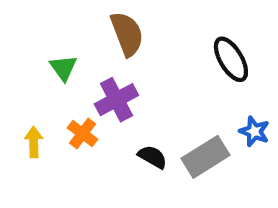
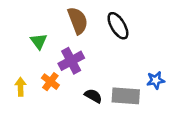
black ellipse: (231, 59) -> (118, 26), moved
blue star: (254, 131) -> (156, 80), turned -30
gray rectangle: (206, 157) -> (126, 96), turned 36

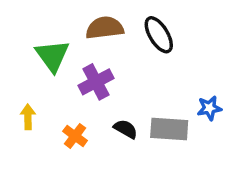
brown semicircle: (78, 21) -> (105, 28), turned -76
green triangle: (39, 41) -> (52, 56), size x1.5
orange cross: (50, 82) -> (75, 136), moved

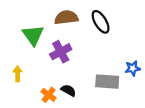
black semicircle: (126, 129) -> (68, 90), moved
orange cross: (75, 136) -> (49, 95), moved

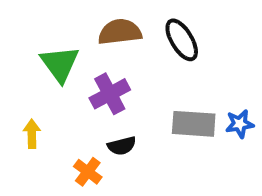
gray rectangle: (107, 82) -> (194, 124), moved
black semicircle: (68, 90) -> (122, 146), moved, turned 136

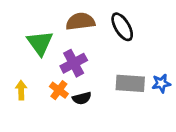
orange cross: (88, 172) -> (59, 90), moved

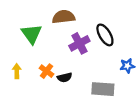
black ellipse: (122, 27) -> (105, 35), moved
purple cross: (74, 63) -> (79, 43), moved
gray rectangle: (130, 83) -> (103, 89), moved

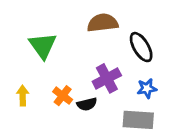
brown semicircle: (64, 17) -> (103, 23), moved
purple cross: (79, 43) -> (107, 78), moved
blue star: (127, 66) -> (147, 88), moved

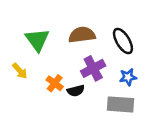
brown semicircle: (103, 23) -> (82, 35), moved
yellow arrow: (23, 96) -> (20, 71), moved, turned 140

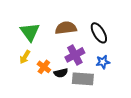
yellow arrow: (20, 71) -> (25, 57), moved, turned 72
gray rectangle: (120, 104) -> (83, 79), moved

